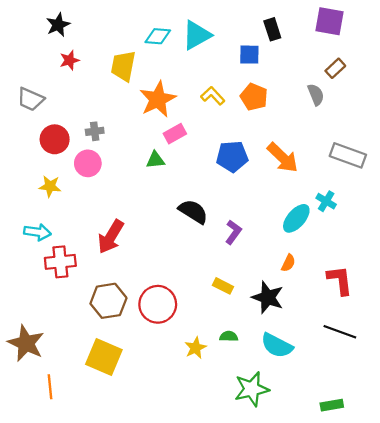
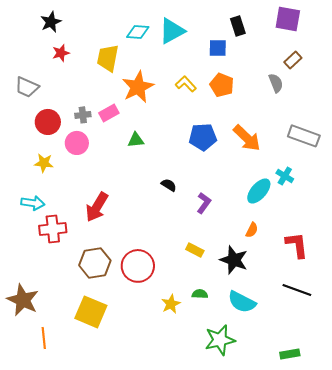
pink rectangle: (175, 134) -> (109, 113), moved
black semicircle: (193, 211) -> (169, 185), size x0.6

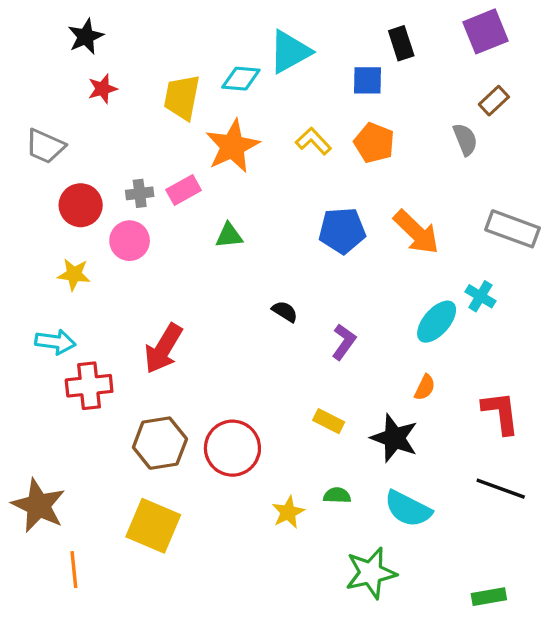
purple square: (288, 19) -> (486, 31), turned -32
cyan diamond: (138, 32) -> (241, 79), moved

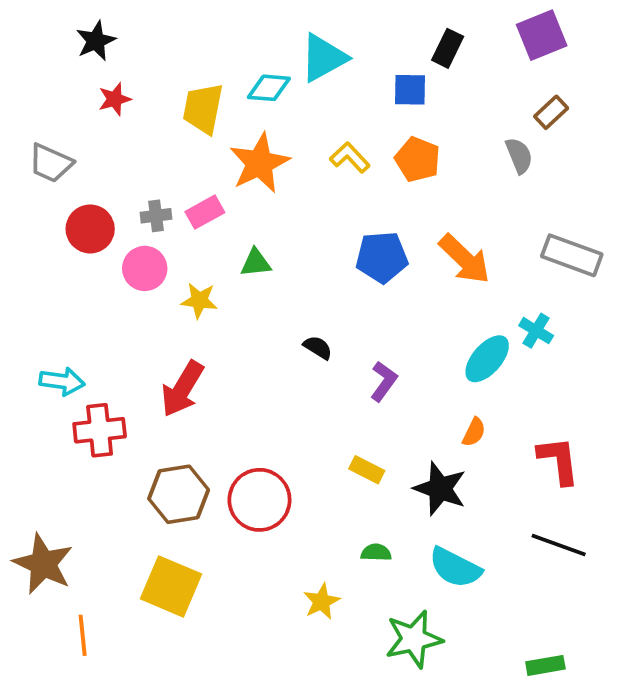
black rectangle: (401, 43) -> (448, 48), turned 44
yellow star: (74, 274) -> (199, 300), moved
yellow star: (288, 512) -> (322, 601), moved

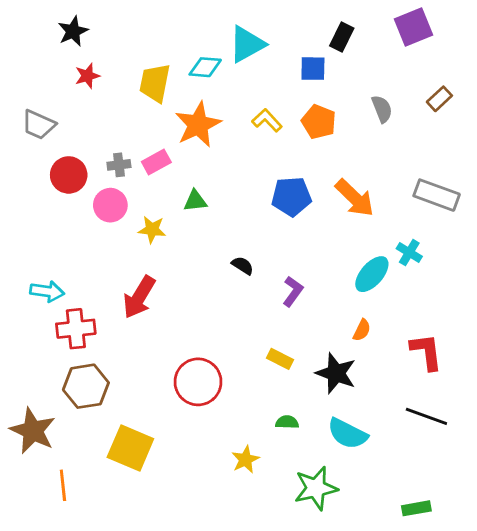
brown rectangle: (551, 112) -> (439, 99), moved
gray semicircle: (519, 156) -> (382, 109), moved
brown hexagon: (179, 494) -> (86, 386), moved

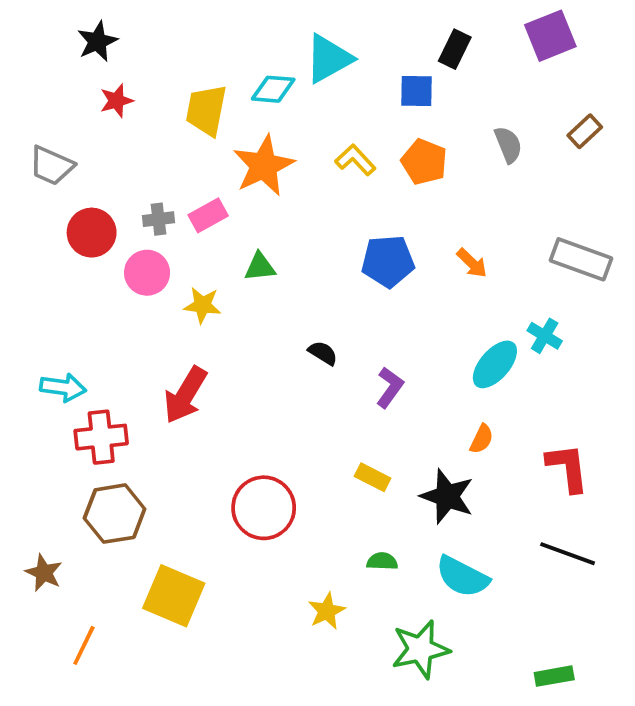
orange arrow: (355, 198) -> (472, 263), size x0.6
brown star: (33, 431) -> (44, 573), size x0.6
orange line: (63, 485) -> (84, 645), turned 32

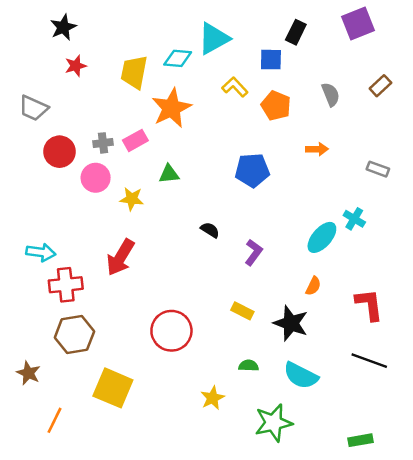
yellow L-shape: (355, 160) -> (235, 87), moved
gray rectangle: (581, 259) -> (378, 169), size x0.6
orange arrow: (472, 263) -> (317, 149), moved, turned -45

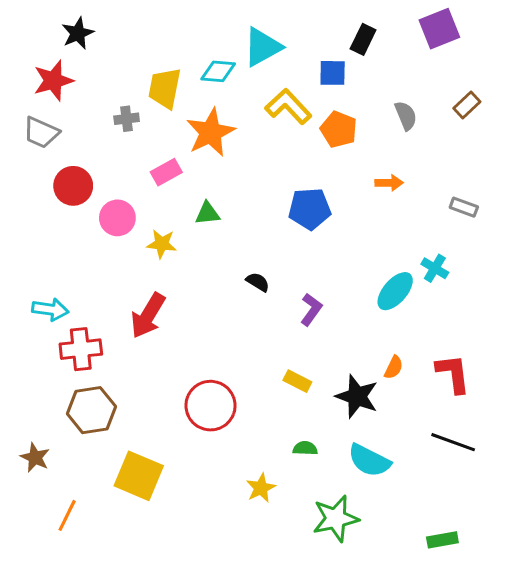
red star: (76, 66) -> (53, 81), moved, size x1.5
yellow L-shape: (235, 87) -> (288, 106), size x1.4
gray cross: (103, 143) -> (127, 119), moved
orange semicircle: (313, 286) -> (394, 367), moved

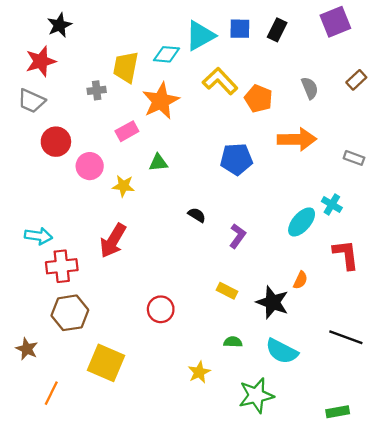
blue square: (333, 73) -> (240, 29), moved
orange arrow: (389, 183) -> (297, 139), size x1.8
red L-shape: (453, 374) -> (346, 255), moved
red circle: (210, 406) -> (161, 309), size x0.7

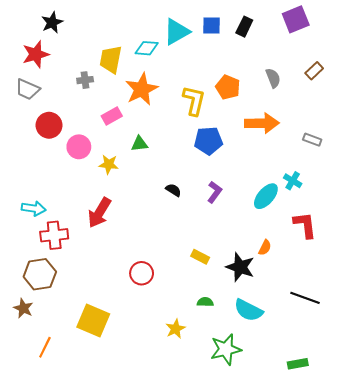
yellow L-shape: (220, 81) -> (194, 101), moved, turned 56
purple L-shape: (238, 236) -> (215, 192), moved
brown hexagon: (70, 313) -> (40, 274), moved

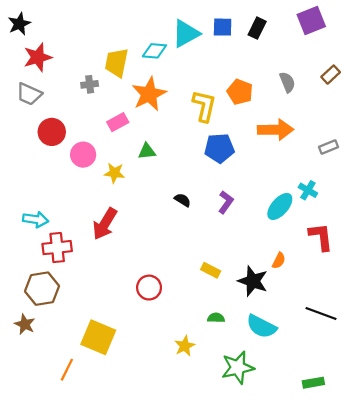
black star: (52, 22) -> (19, 24), moved
gray rectangle: (312, 140) -> (328, 147), turned -42
orange line: (45, 347) -> (67, 370), moved

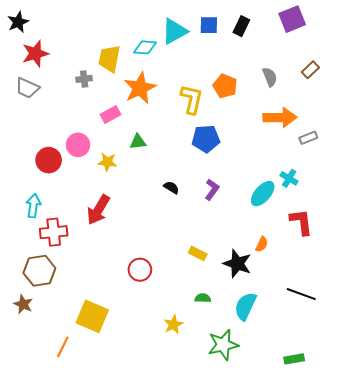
orange arrow: (276, 130) -> (280, 117), moved
red circle: (52, 132) -> (49, 160), moved
cyan arrow: (36, 219) -> (33, 206), turned -90
cyan semicircle: (261, 326) -> (245, 306), turned 88

